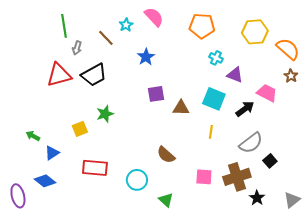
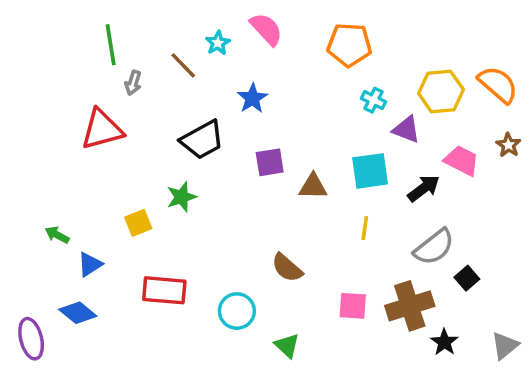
yellow hexagon: (255, 32) -> (441, 91), moved
black trapezoid: (94, 75) -> (202, 140), moved
brown star: (291, 76) -> (508, 145), moved
cyan square: (214, 99) -> (370, 171), turned -30

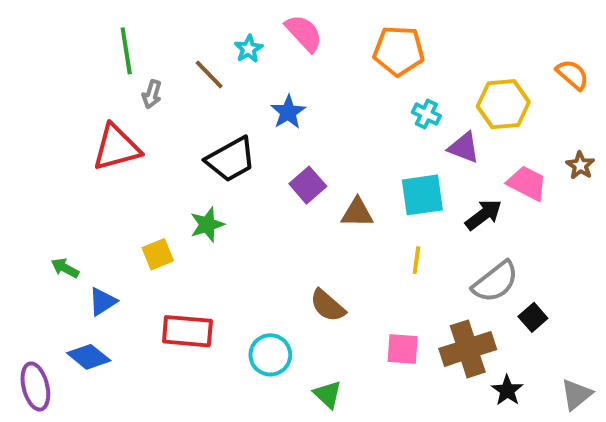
orange semicircle: (498, 84) -> (572, 75), moved, size x0.7
purple square: (270, 162) -> (308, 185), turned -32

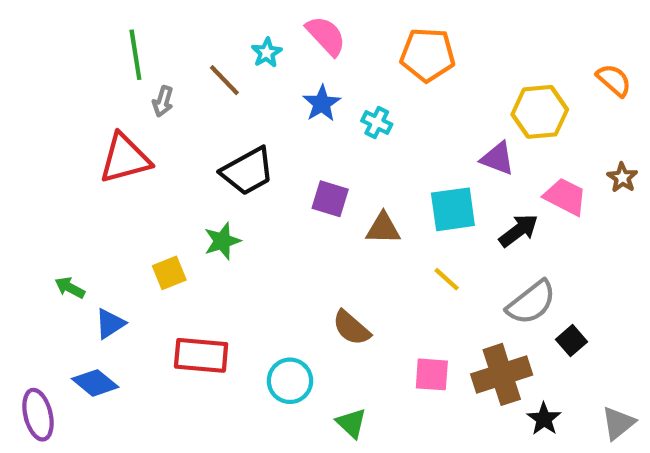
blue star: (288, 112) -> (322, 103), moved
cyan cross: (426, 114) -> (377, 123), moved
purple square: (308, 185) -> (330, 199), turned -32
yellow line: (416, 260) -> (447, 279), turned -56

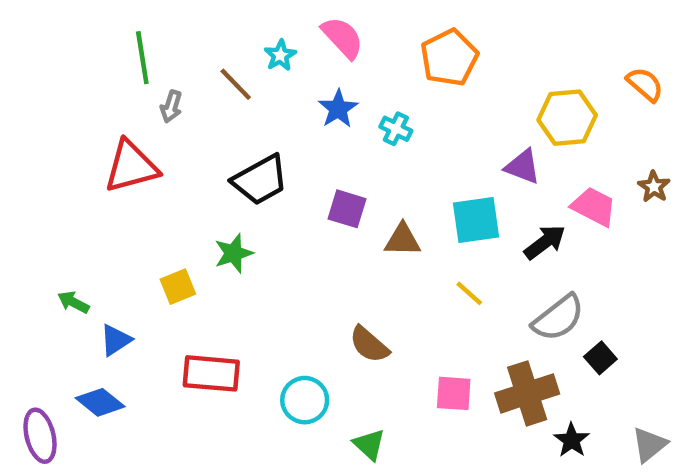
orange pentagon: (428, 55) -> (449, 58), turned -30

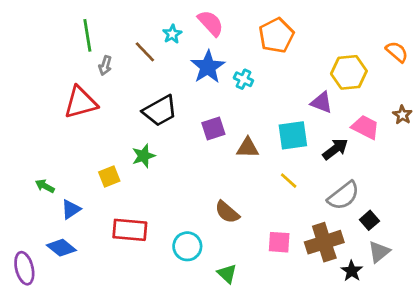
blue star: (338, 109) -> (208, 67), size x1.4
purple square: (347, 209) -> (213, 129), turned -35
gray triangle: (649, 445) -> (379, 252), moved

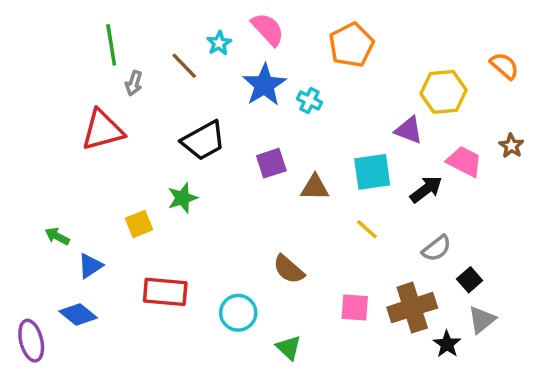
gray semicircle: (343, 196) -> (437, 248), size x0.7

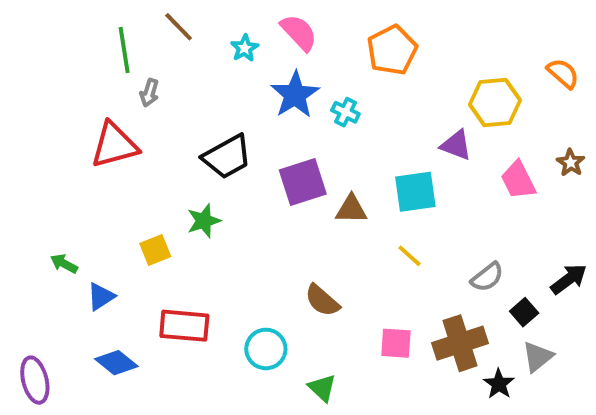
brown line: (184, 66) -> (179, 27), moved
pink trapezoid: (464, 161) -> (518, 180), turned -144
purple square: (271, 163) -> (303, 182), size x1.4
black arrow: (426, 189) -> (569, 279), moved
blue diamond: (78, 315) -> (116, 363), moved

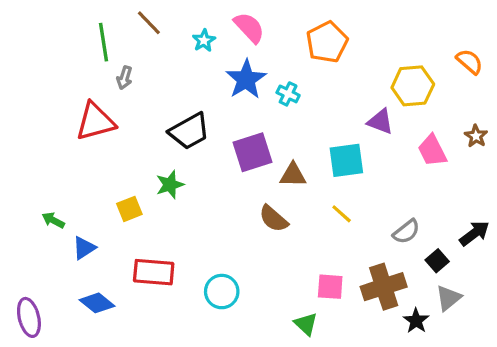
brown semicircle: (322, 300) -> (274, 219), moved
green triangle: (322, 388) -> (306, 324), moved

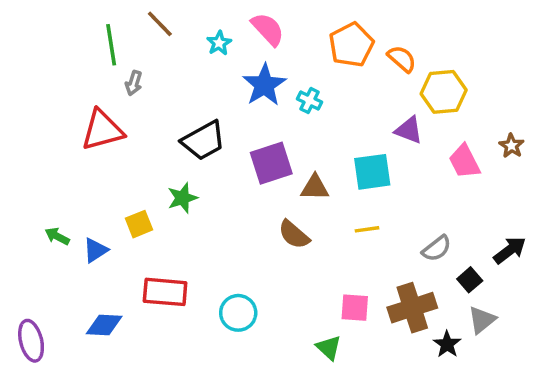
orange semicircle: (470, 62) -> (402, 59), moved
yellow line: (342, 214) -> (367, 229), turned -50
blue triangle: (84, 248) -> (95, 250), moved
blue diamond: (97, 303) -> (104, 325), turned -36

